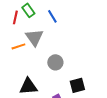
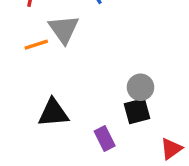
gray circle: (55, 62) -> (140, 87), moved

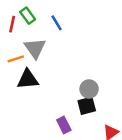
black triangle: (53, 113) -> (28, 79), moved

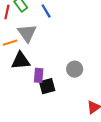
black square: (87, 106) -> (47, 86), moved
purple rectangle: (64, 125) -> (39, 75), moved, turned 32

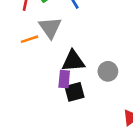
black triangle: (21, 61) -> (73, 61), moved

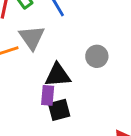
gray circle: (108, 71) -> (97, 56), moved

